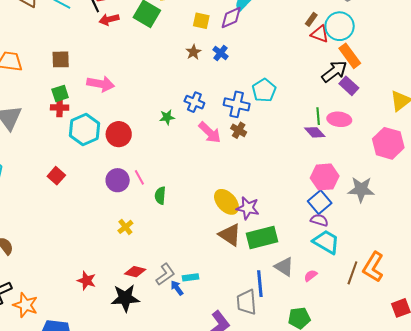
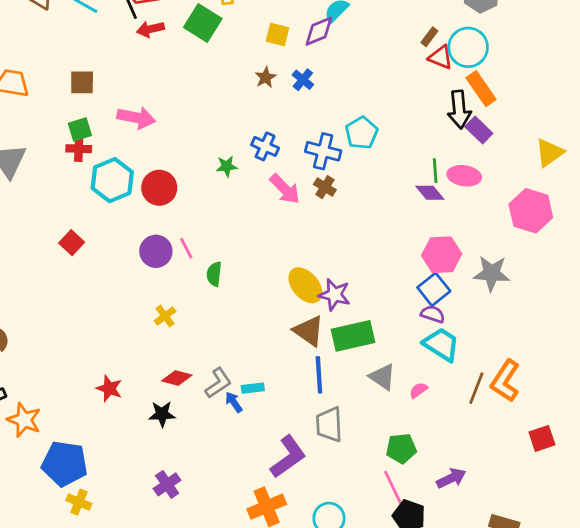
black arrow: (334, 71) -> (459, 110), turned 120
blue line: (260, 284) -> (319, 375), moved
black star: (125, 298) -> (162, 414), size x0.7

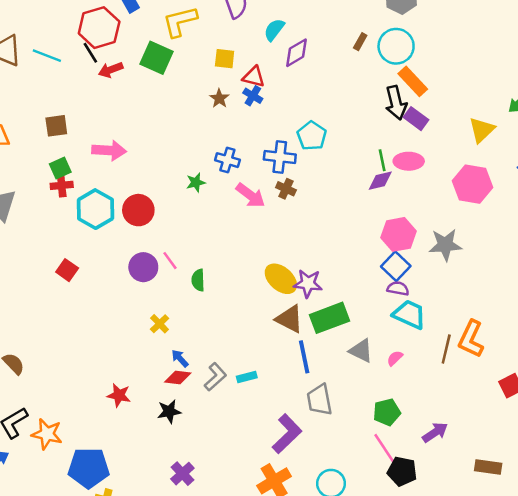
purple diamond: (319, 31) -> (297, 53), moved
red triangle: (441, 57) -> (254, 77), moved
purple diamond: (430, 193) -> (380, 181), turned -55
blue arrow: (234, 402) -> (180, 358), moved

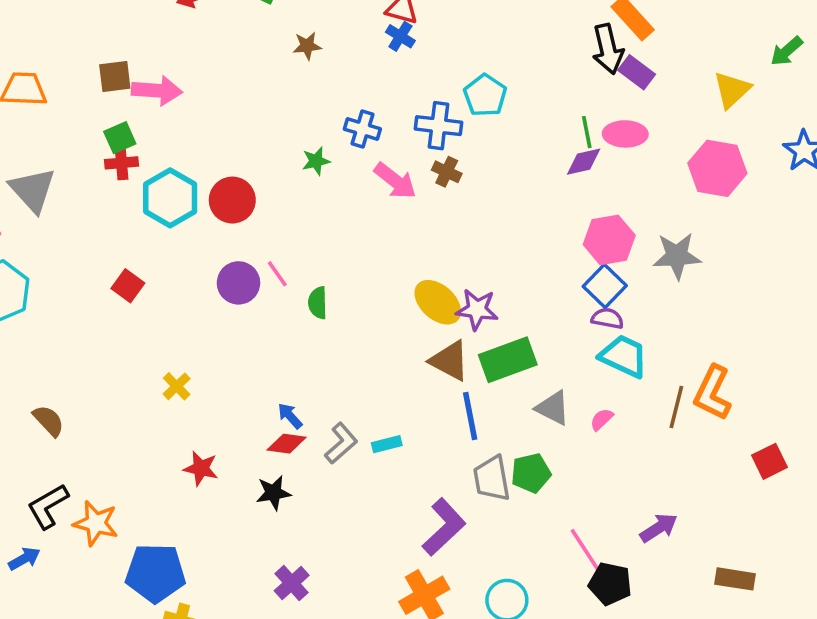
brown star: (219, 98) -> (307, 46), moved, turned 30
pink arrow: (109, 150) -> (157, 91), moved
yellow cross: (160, 324) -> (177, 386), moved
green pentagon: (387, 412) -> (531, 473), moved

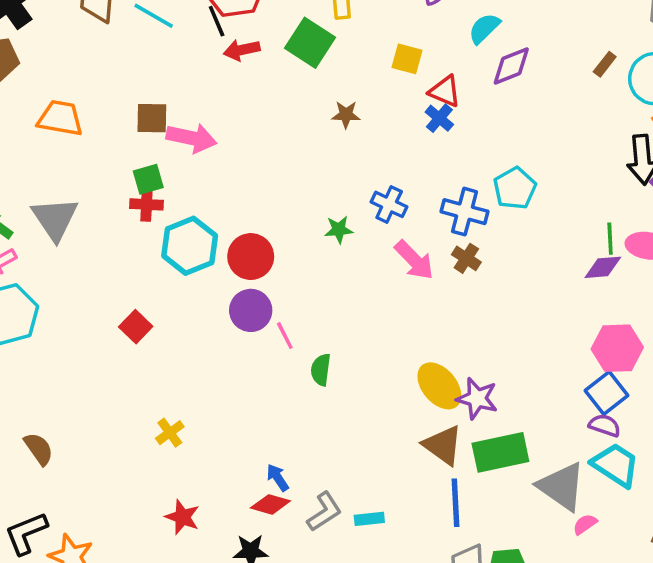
purple circle: (238, 283) -> (251, 310), moved
gray triangle: (553, 408) -> (562, 487), moved, size x1.4

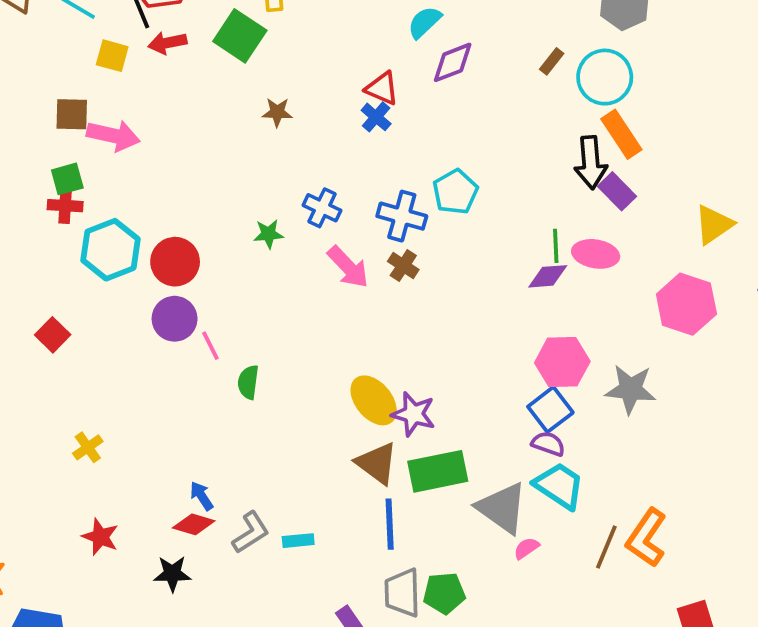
yellow square: (407, 59) -> (112, 56), moved

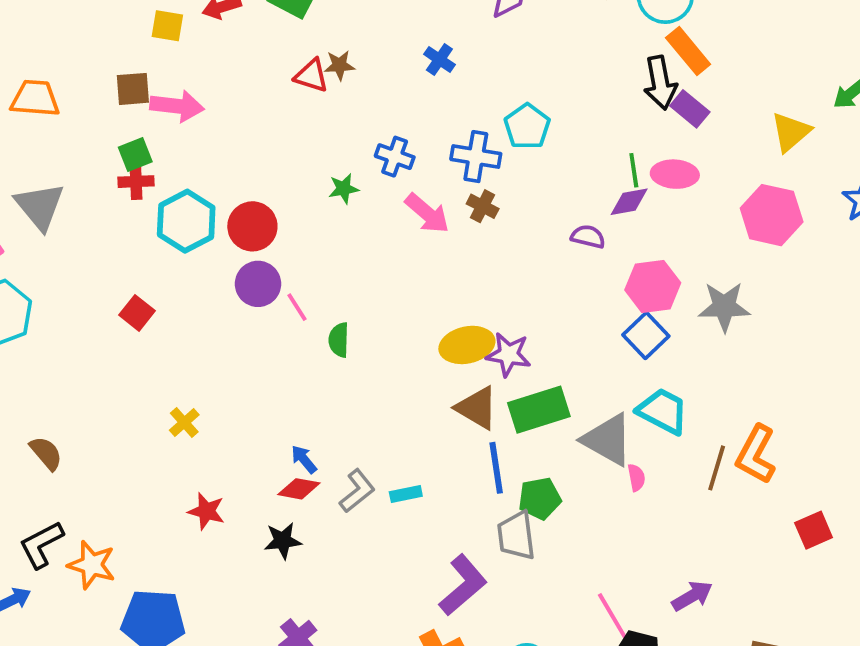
red triangle: (382, 88) -> (311, 76), moved
yellow ellipse: (374, 400) -> (467, 345), turned -57
purple semicircle: (548, 444) -> (588, 237), moved
pink semicircle: (526, 548) -> (636, 478), turned 120
green pentagon: (444, 593) -> (540, 498), moved

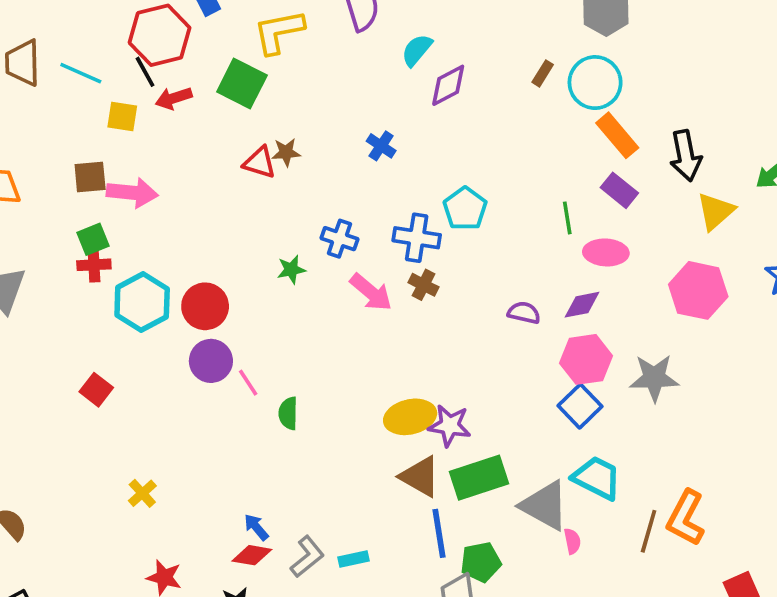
black arrow: (660, 83) -> (686, 156), moved
green line: (634, 170) -> (567, 218), moved
purple diamond: (629, 202) -> (582, 305), moved

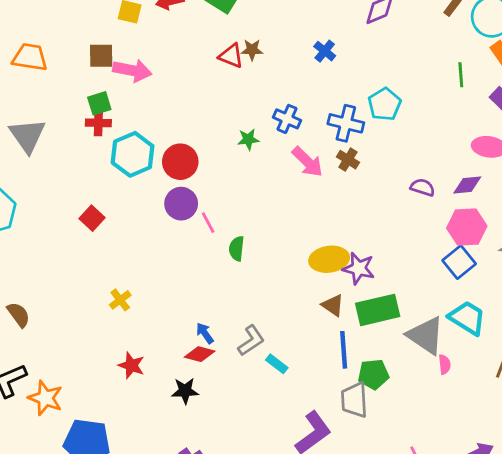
green line: (567, 218) -> (461, 75), moved
brown triangle: (420, 477) -> (333, 305), size x0.7
gray L-shape: (307, 557) -> (251, 341), moved
cyan rectangle: (353, 559) -> (277, 364), turned 45

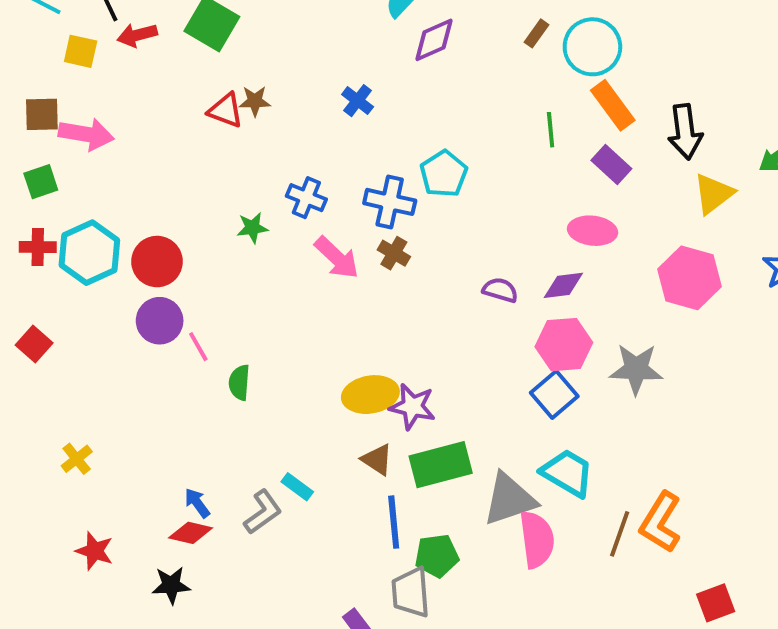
red cross: (98, 123) -> (38, 247), moved
gray triangle: (426, 335) -> (509, 499), turned -51
cyan rectangle: (277, 364) -> (297, 487), moved
pink semicircle: (445, 364) -> (537, 539), size x2.0

